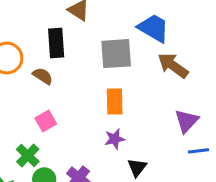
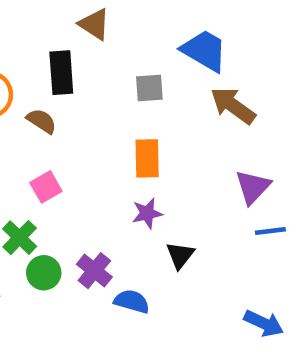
gray square: (116, 54) -> (149, 88), size x0.6

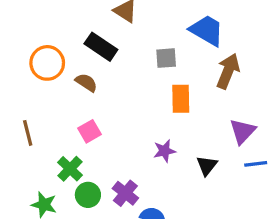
black rectangle: (61, 73) -> (101, 47), turned -52
brown arrow: (233, 106) -> (228, 71), turned 76
orange rectangle: (147, 158) -> (181, 99), moved
black triangle: (180, 255) -> (207, 166), moved

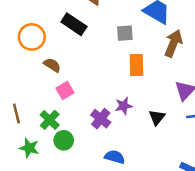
brown semicircle: (86, 83) -> (52, 65), moved
brown line: (28, 133) -> (16, 114), moved
purple cross: (125, 193) -> (101, 119), moved

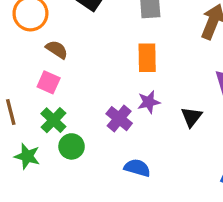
orange rectangle: (136, 65) -> (147, 58), moved
pink square: (65, 91) -> (49, 82), moved, turned -36

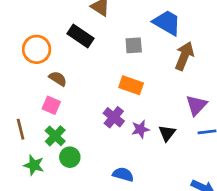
orange rectangle: (147, 58) -> (131, 85), turned -70
purple star: (149, 102) -> (140, 129), moved
purple cross: (119, 119) -> (114, 117), moved

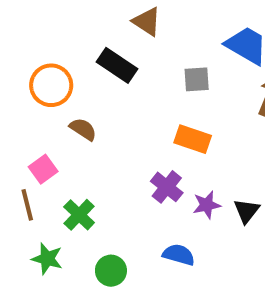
pink square: (51, 105) -> (43, 169), moved, turned 30
green circle: (70, 157) -> (111, 271), moved
blue semicircle: (123, 174) -> (179, 255), moved

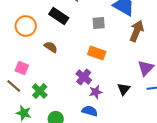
brown semicircle: (83, 129) -> (51, 47), moved
pink square: (43, 169) -> (22, 68), turned -32
brown line: (27, 205) -> (14, 86), turned -35
purple star: (207, 205) -> (96, 92), moved

